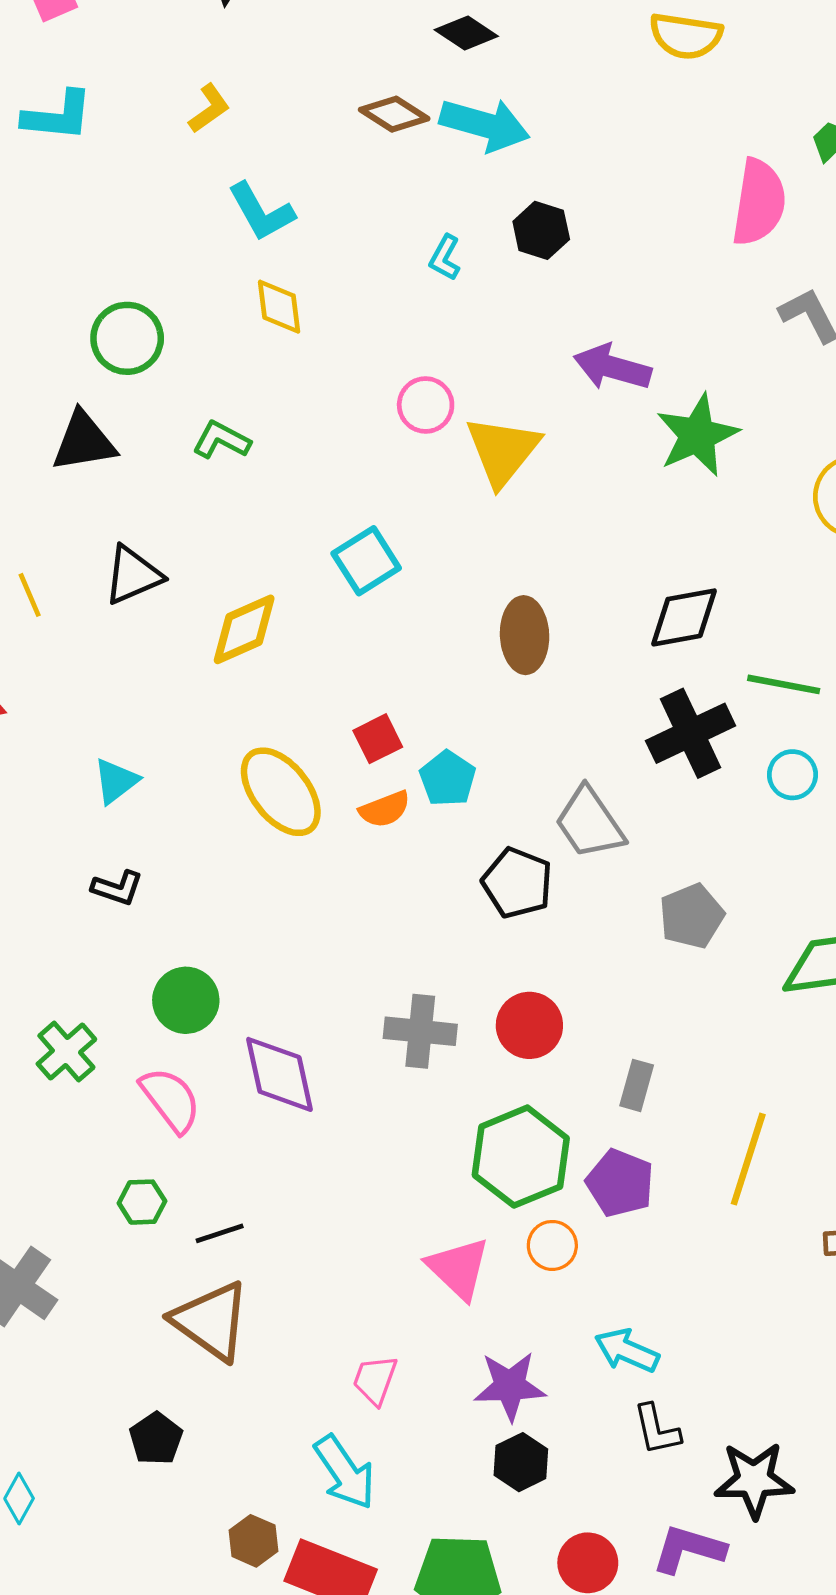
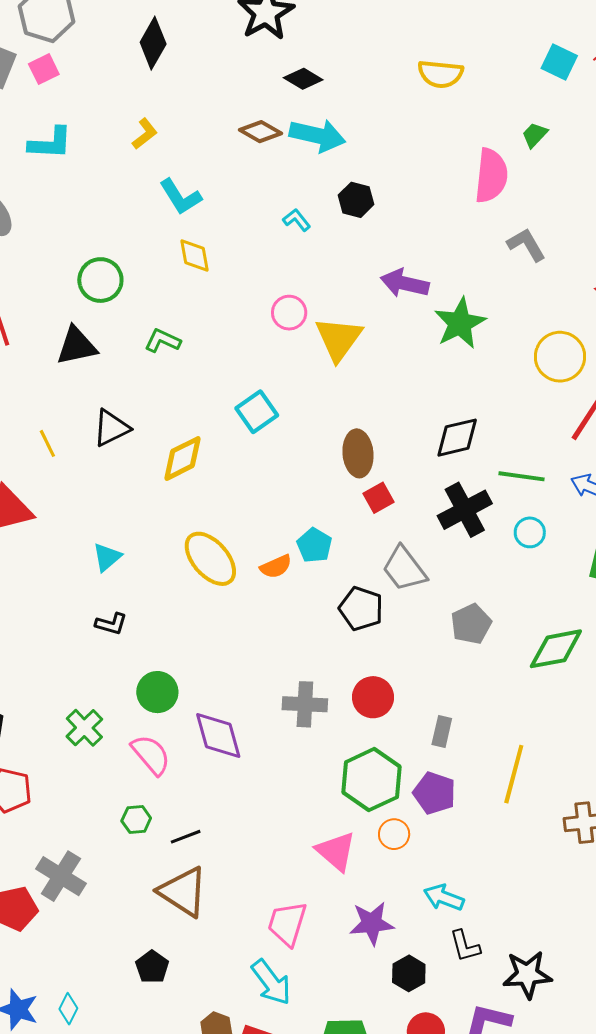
cyan L-shape: (445, 258) -> (297, 220), turned 116
red square: (378, 739) -> (379, 498), moved
pink trapezoid: (375, 1380) -> (287, 924), size x1.4
black hexagon: (521, 1462) -> (409, 973), moved

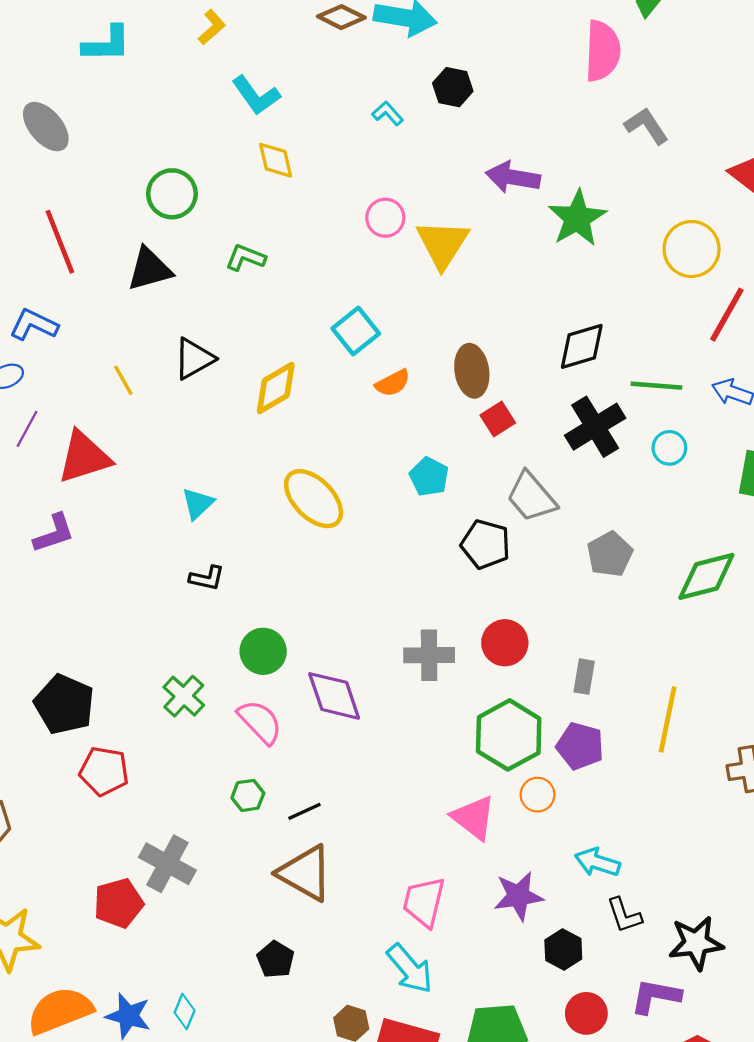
orange semicircle: (276, 567) -> (393, 383), moved

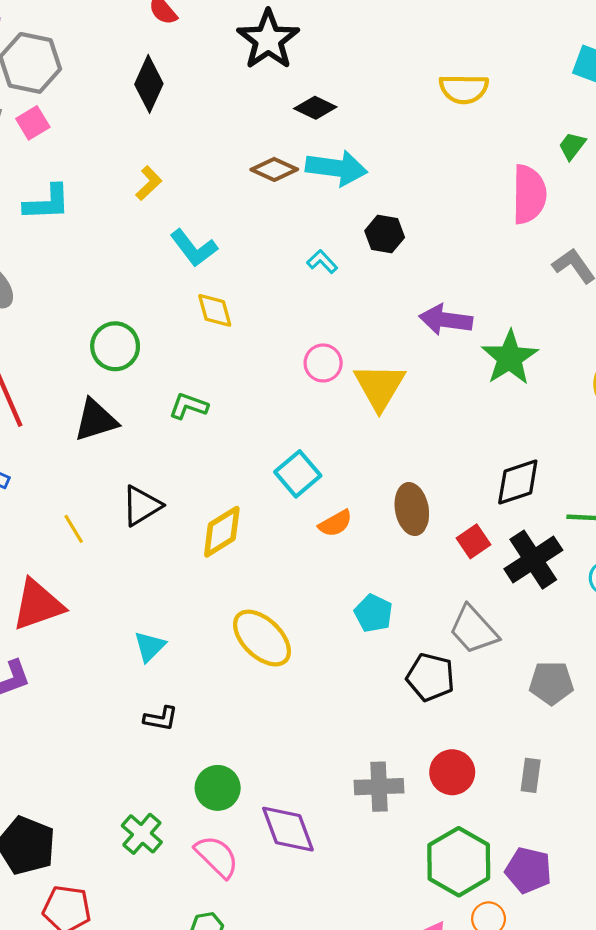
red square: (498, 419) -> (474, 541), moved
gray pentagon: (610, 554) -> (551, 683), turned 30
gray rectangle: (584, 677) -> (531, 775), moved

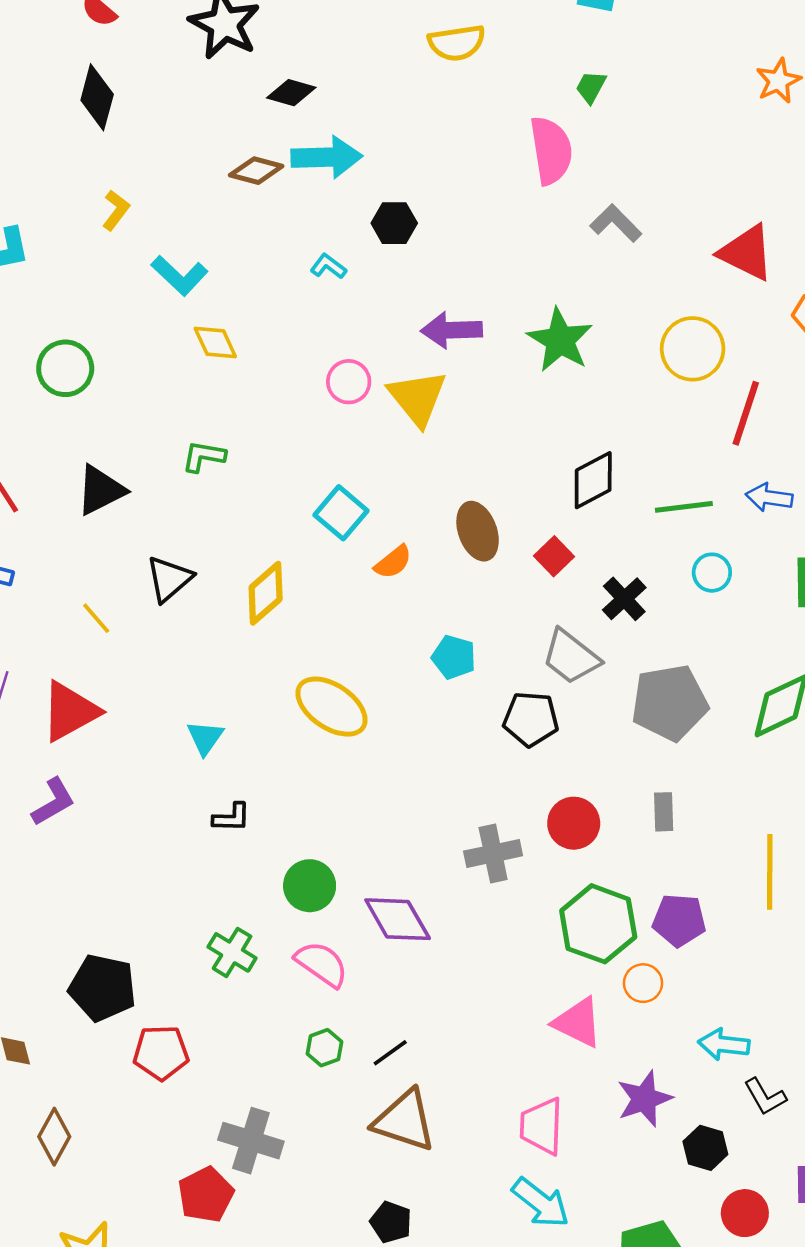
purple arrow: (446, 320) -> (452, 330), moved
green circle: (115, 346) -> (65, 368), moved
black cross: (533, 560) -> (624, 599), moved, size x0.7
gray pentagon: (551, 683) -> (670, 703), size x1.5

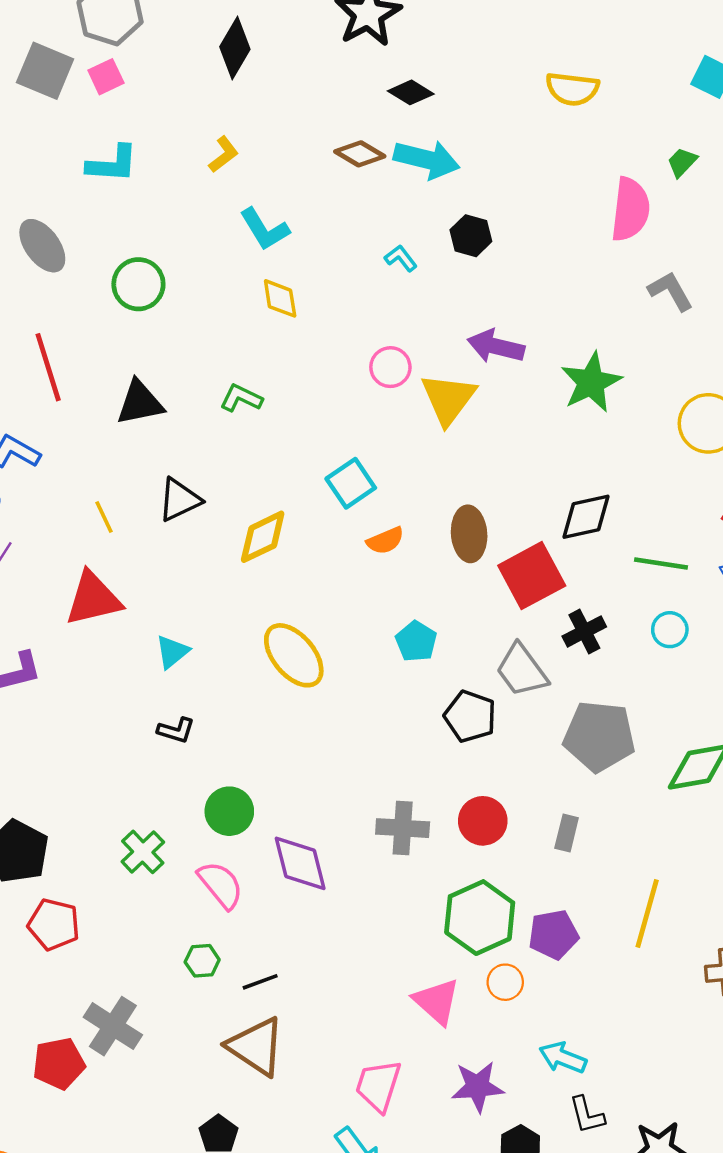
red square: (554, 556) -> (532, 576), size x1.8
red triangle: (70, 711) -> (93, 599), moved
purple pentagon: (679, 920) -> (553, 935), turned -30

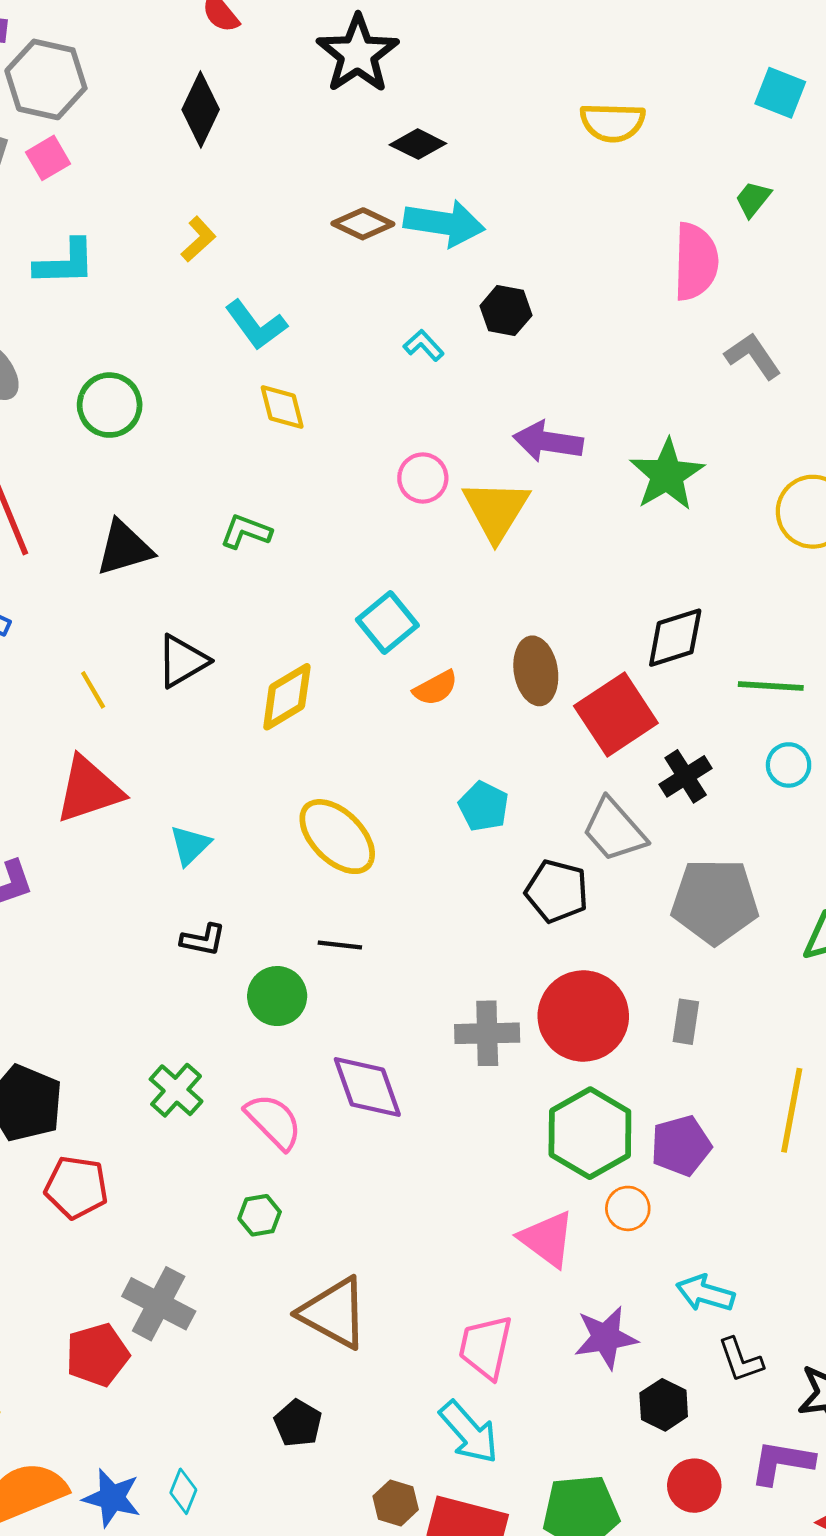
green circle: (229, 811) -> (277, 996), moved
red circle: (483, 821) -> (583, 1016), size x1.5
black line: (260, 982) -> (340, 945), moved, turned 32

